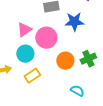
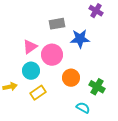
green cross: (88, 59) -> (97, 87), moved, turned -35

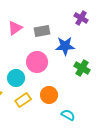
pink triangle: (30, 47) -> (15, 28), moved
orange circle: (71, 78) -> (49, 95), moved
green cross: (97, 87) -> (82, 68), moved

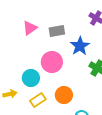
blue star: (65, 46) -> (80, 46), turned -30

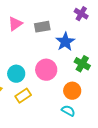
pink circle: (52, 62) -> (46, 70), moved
orange circle: (64, 95) -> (72, 91), moved

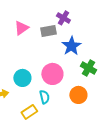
purple cross: (81, 14) -> (63, 18), moved
yellow rectangle: (23, 96) -> (29, 112), moved
cyan semicircle: (68, 111) -> (44, 97), moved, turned 48

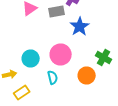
green cross: (88, 68) -> (104, 58), moved
yellow rectangle: (29, 112) -> (22, 92), moved

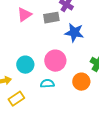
blue star: (80, 26) -> (74, 33), turned -30
cyan semicircle: (53, 78) -> (47, 84), turned -80

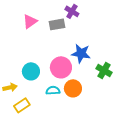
blue star: (74, 33) -> (81, 53), moved
orange circle: (81, 82) -> (73, 88), moved

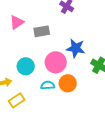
pink triangle: (30, 21) -> (17, 22), moved
gray rectangle: (57, 24) -> (42, 31), moved

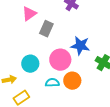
pink triangle: (17, 22) -> (29, 14), moved
gray rectangle: (42, 31) -> (46, 29), turned -56

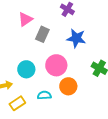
blue star: (80, 46) -> (76, 38), moved
cyan semicircle: (52, 83) -> (44, 95), moved

